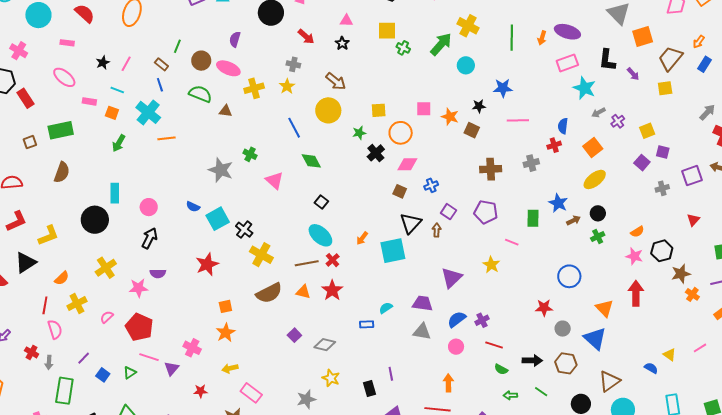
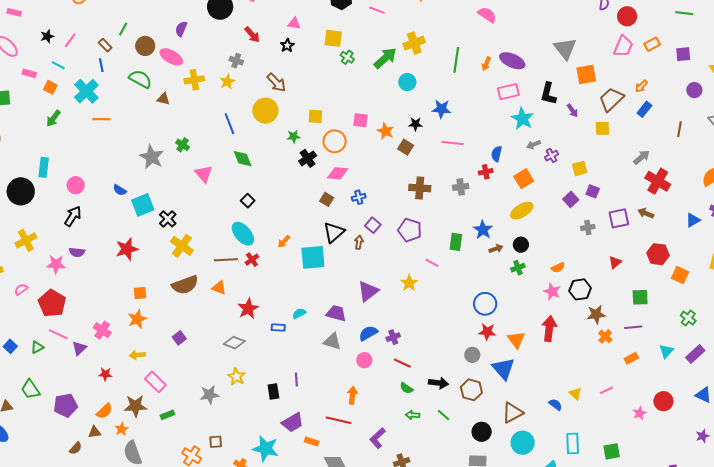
yellow cross: (468, 26) -> (414, 43), turned 35
red star: (332, 290) -> (248, 309), moved
red star: (544, 308) -> (487, 332), moved
purple square: (294, 335) -> (179, 338), moved

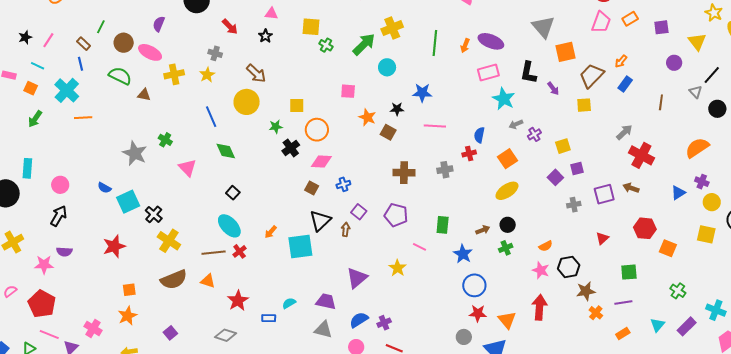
pink square: (360, 120) -> (348, 91), moved
purple square: (593, 191) -> (577, 168), turned -32
blue star: (483, 230) -> (463, 254), moved

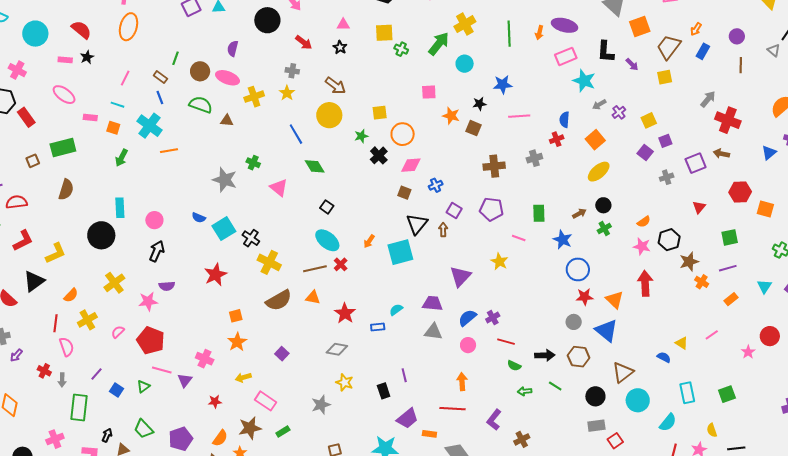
black star: (25, 37) -> (87, 57), moved
purple circle: (674, 63) -> (737, 36), moved

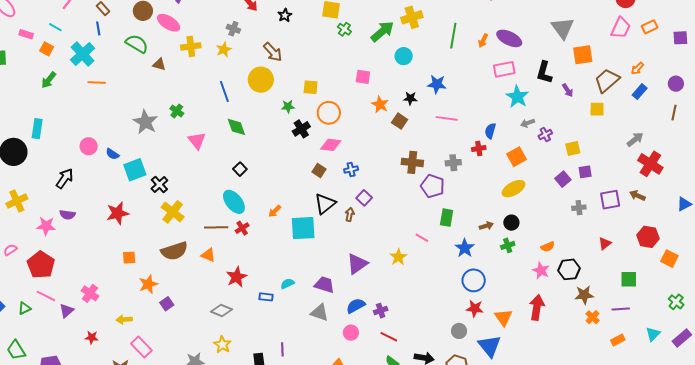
purple pentagon: (491, 209) -> (433, 186), moved
pink circle: (154, 220) -> (89, 146), moved
orange star: (237, 342) -> (148, 284), moved

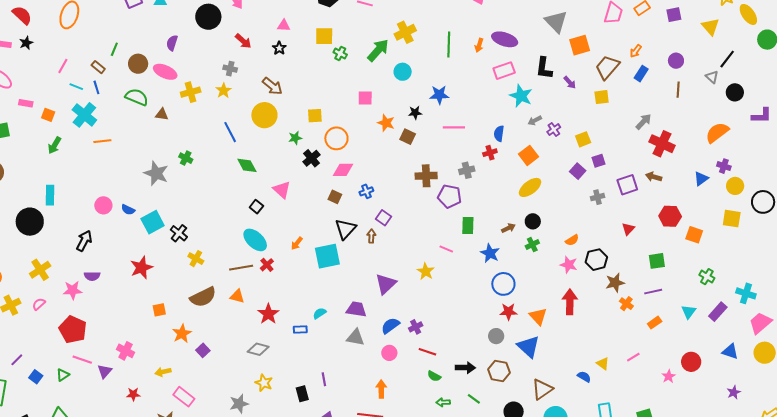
cyan line: (55, 27) -> (76, 87), moved
pink triangle: (197, 141) -> (282, 190), moved
yellow cross: (173, 212) -> (196, 259), size x0.7
pink semicircle: (10, 250) -> (39, 304), moved

